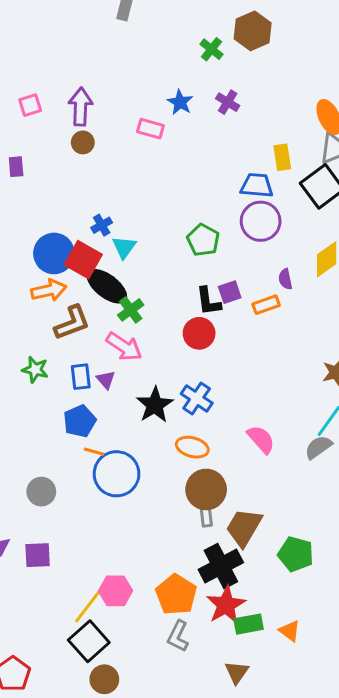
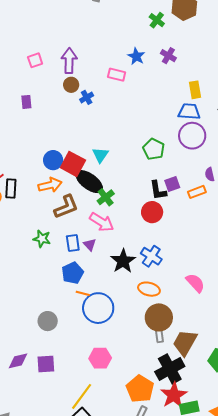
yellow rectangle: (282, 157) -> (195, 90), moved
blue cross: (102, 225) -> (87, 97), moved
blue circle: (54, 253) -> (53, 160), size x0.7
pink hexagon: (116, 591) -> (100, 358), moved

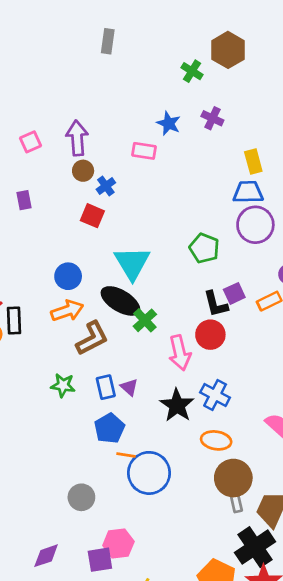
cyan triangle: (100, 155) -> (132, 263), size x1.6
red square: (73, 164) -> (92, 216), moved, size x0.7
pink arrow: (102, 222) -> (180, 353), moved, turned 50
pink hexagon: (100, 358) -> (118, 543), moved
purple square: (46, 364) -> (100, 560), moved

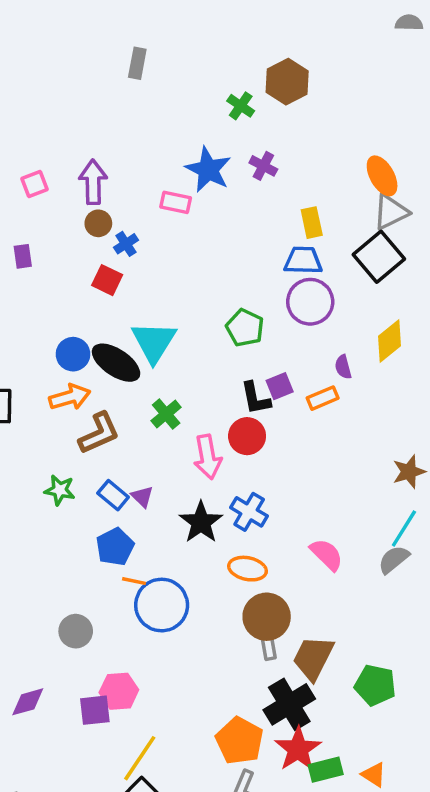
blue star: (169, 123) -> (208, 170), size x1.5
black ellipse: (120, 301) -> (116, 363), moved
blue rectangle: (106, 387) -> (113, 495), turned -40

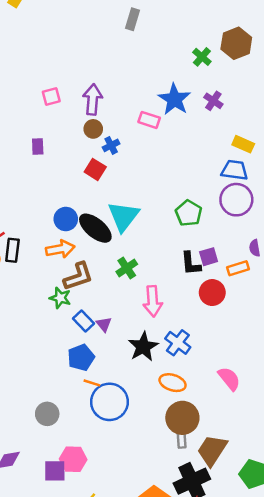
yellow rectangle: (312, 223) -> (243, 144), turned -60
red circle: (247, 436) -> (212, 293), moved
green star: (60, 490) -> (60, 298), moved

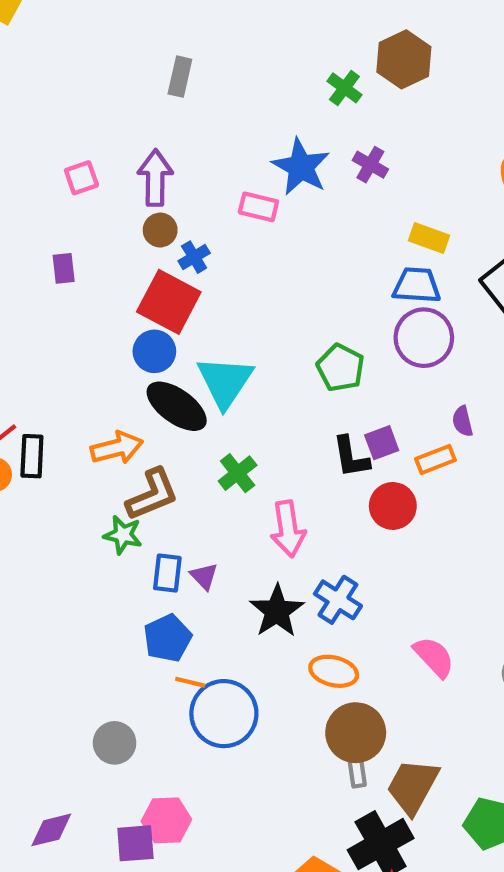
gray rectangle: (132, 19) -> (180, 77), moved
red square: (95, 169) -> (169, 302), size x1.6
blue circle: (66, 219) -> (154, 351), moved
blue rectangle: (83, 321) -> (167, 573), turned 55

